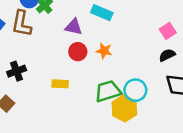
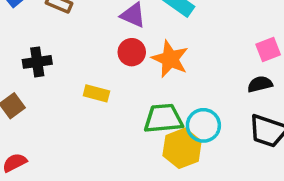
orange star: (104, 51) -> (170, 59), size x1.5

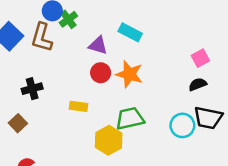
cyan circle: (203, 125) -> (182, 125), moved
yellow hexagon: (182, 148) -> (109, 140), moved

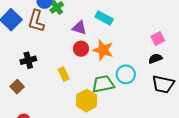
yellow rectangle: (79, 106) -> (64, 74), turned 56
cyan circle: (182, 125) -> (126, 74), moved

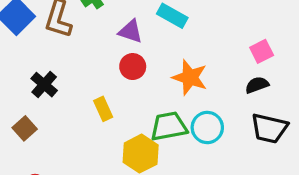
orange star: (103, 50) -> (190, 77), moved
black cross: (28, 60) -> (44, 85), turned -35
cyan circle: (126, 74) -> (207, 128), moved

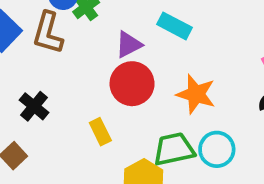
purple triangle: (131, 31) -> (129, 45), turned -44
red circle: (133, 67) -> (132, 84), size x1.5

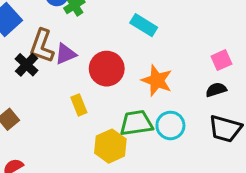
brown L-shape: (48, 33) -> (42, 46), moved
purple triangle: (129, 45) -> (65, 54), moved
black cross: (34, 106) -> (27, 65), moved

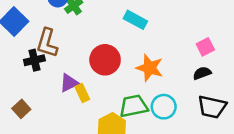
purple triangle: (65, 54) -> (69, 83), moved
black cross: (27, 65) -> (34, 60), turned 36

